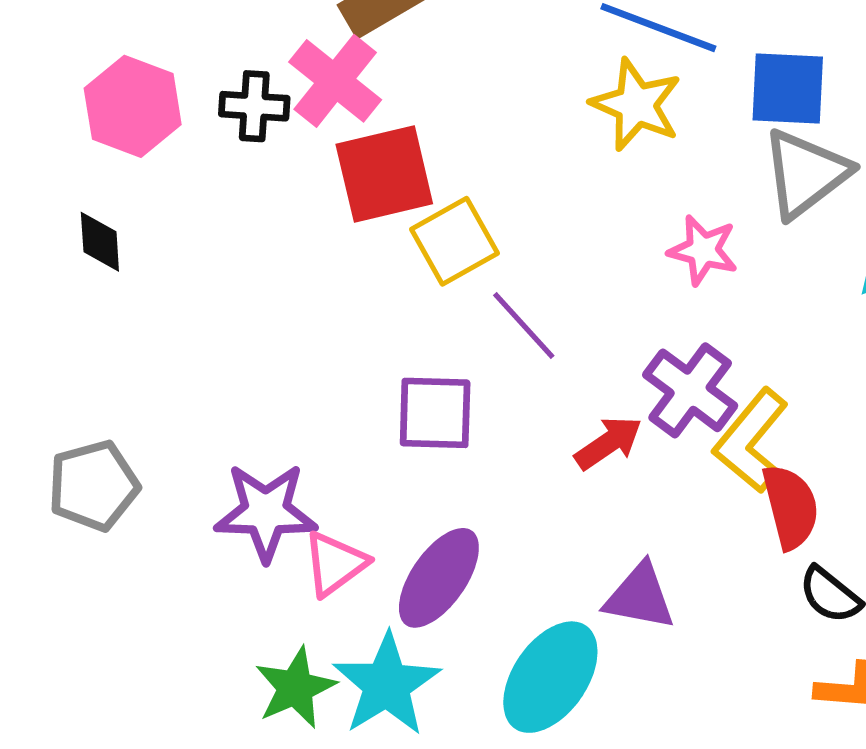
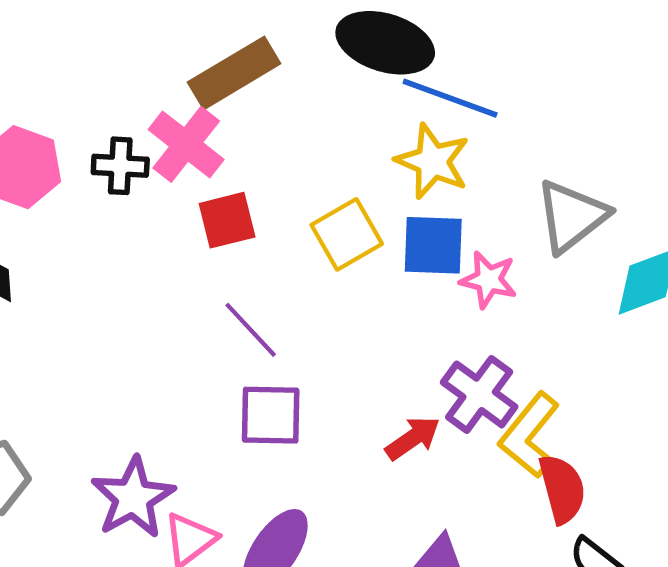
blue square: (788, 88) -> (433, 245), moved
red square: (384, 174) -> (227, 220), size x0.7
yellow square: (454, 241) -> (347, 234), moved
purple line: (524, 325) -> (251, 330), moved
purple star: (266, 512) -> (133, 498), turned -30

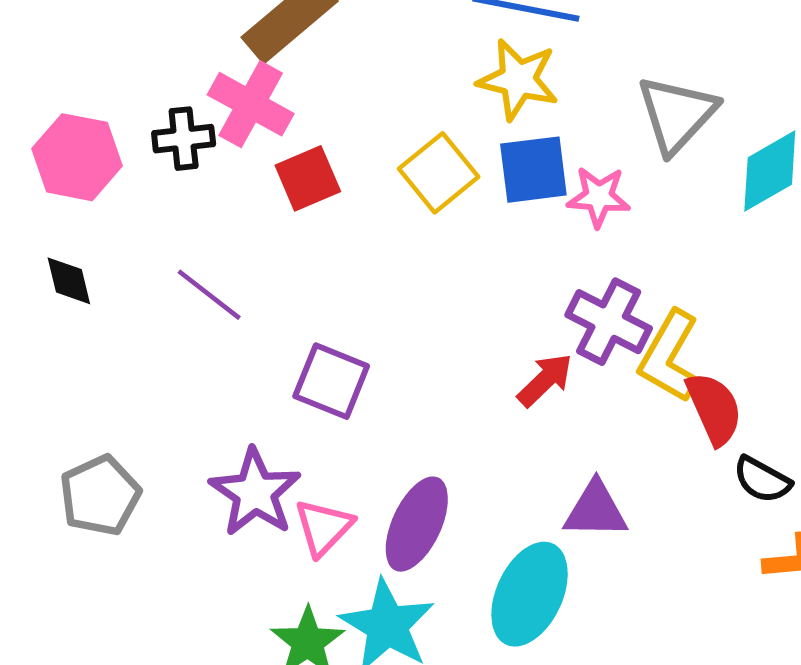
purple line: (251, 330) -> (209, 295), moved
purple square: (271, 415) -> (331, 381), moved, turned 30

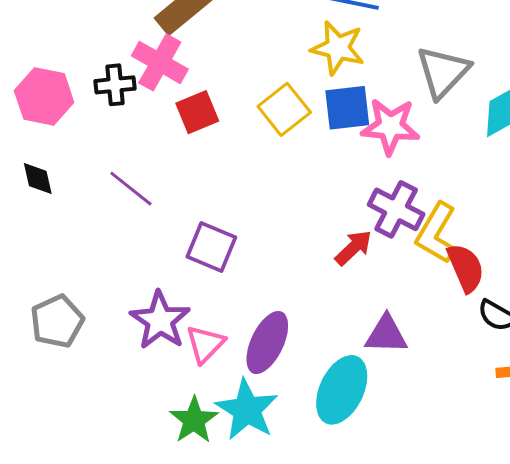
pink star: (599, 197) -> (390, 126), size x1.4

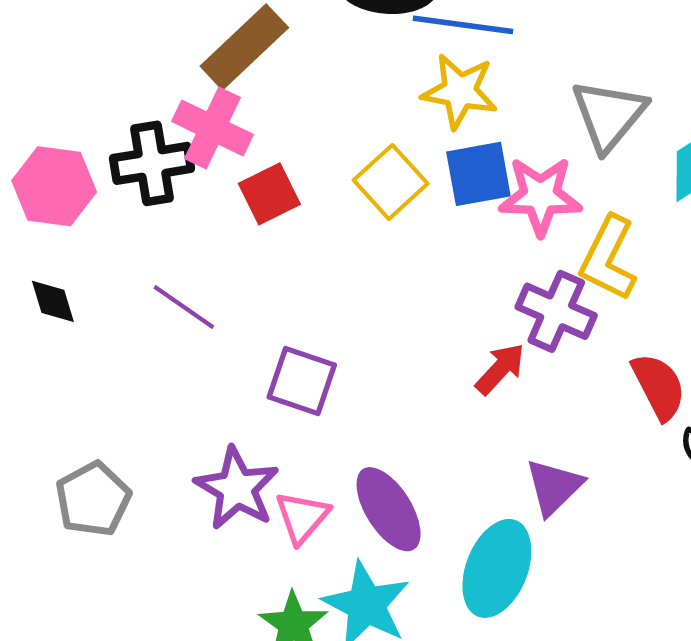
black cross: (115, 85) -> (152, 163), size x1.4
yellow L-shape: (436, 233) -> (608, 258), moved
purple triangle: (386, 334) -> (554, 487), turned -42
purple ellipse: (267, 343) -> (389, 509), turned -54

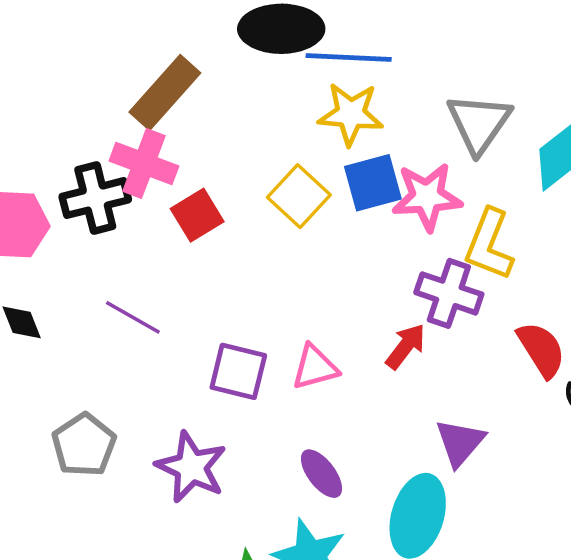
gray pentagon: (93, 499) -> (84, 445), moved
purple ellipse: (389, 509) -> (321, 474), size x0.7
pink triangle: (302, 517) -> (315, 367), moved, turned 39

